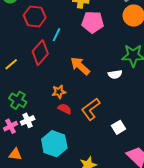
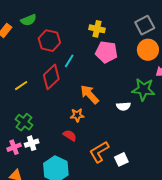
orange star: (59, 92) -> (77, 115), moved
orange L-shape: (91, 109) -> (99, 152), moved

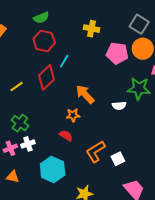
green semicircle: (29, 20) -> (41, 18), moved
gray square: (145, 25) -> (139, 24), turned -30
pink pentagon: (106, 52) -> (117, 53), moved

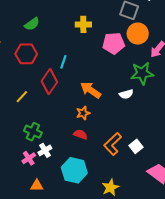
red hexagon: (44, 41) -> (26, 54), moved

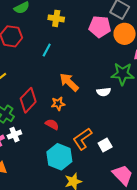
yellow cross: (83, 24) -> (56, 18), moved
pink pentagon: (114, 43) -> (100, 27), moved
red diamond: (49, 82) -> (28, 100), moved
cyan hexagon: (74, 170) -> (59, 157), moved

